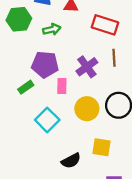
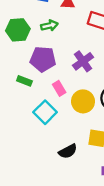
green hexagon: (19, 19) -> (18, 30), moved
pink rectangle: (62, 86) -> (59, 88), moved, turned -32
green rectangle: (26, 87) -> (24, 81), turned 56

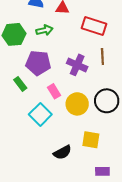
purple cross: (83, 61) -> (77, 65), turned -30
green rectangle: (24, 81) -> (20, 84), turned 32

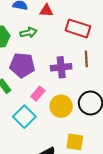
purple cross: (77, 65) -> (61, 67), turned -30
pink rectangle: (54, 91) -> (38, 94), turned 72

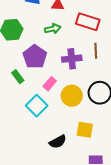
green arrow: (29, 33) -> (53, 29), moved
purple pentagon: (22, 65) -> (35, 57), turned 30

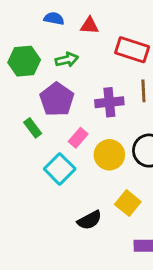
green arrow: (53, 29) -> (67, 60), moved
yellow square: (85, 130) -> (128, 203), turned 30

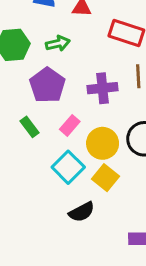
green rectangle: (33, 128) -> (29, 127), moved
cyan square: (60, 169) -> (68, 167), moved
yellow square: (128, 203) -> (106, 178), moved

